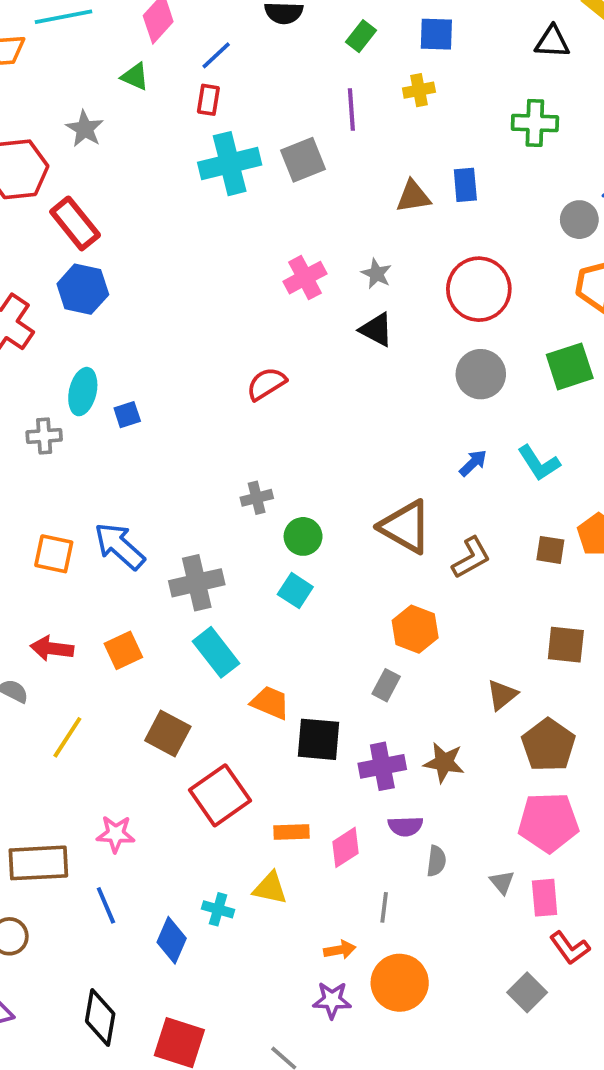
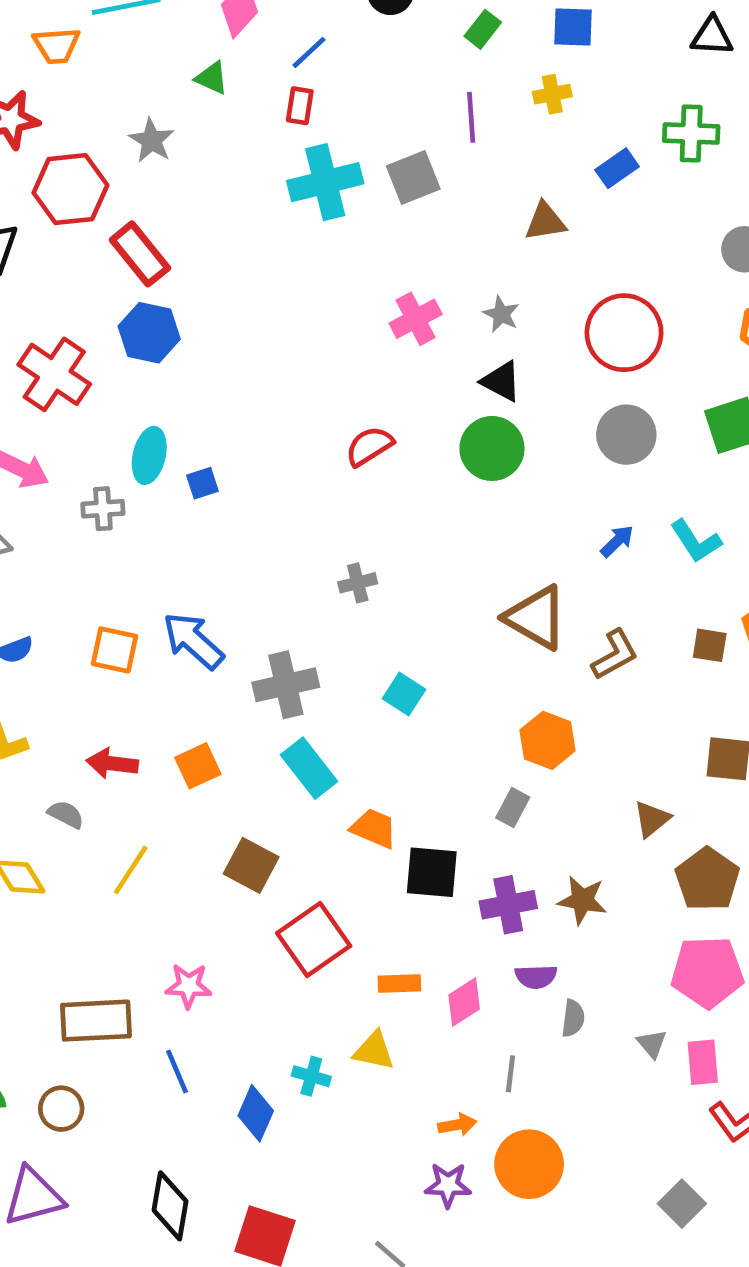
blue rectangle: (465, 185) -> (617, 168), moved, turned 60
green circle: (303, 536) -> (492, 448), moved, size x1.4
gray square: (527, 992) -> (682, 1204), moved

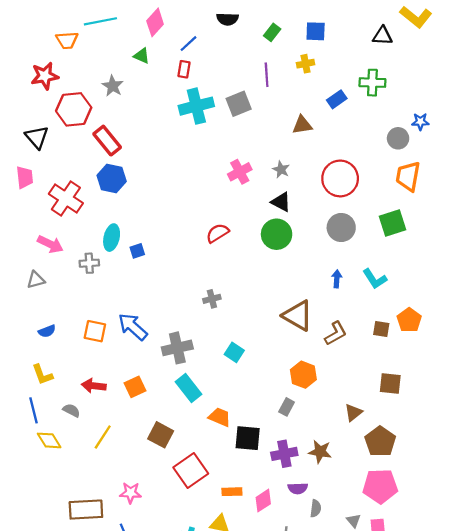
blue arrow: (617, 541) -> (337, 279), turned -42

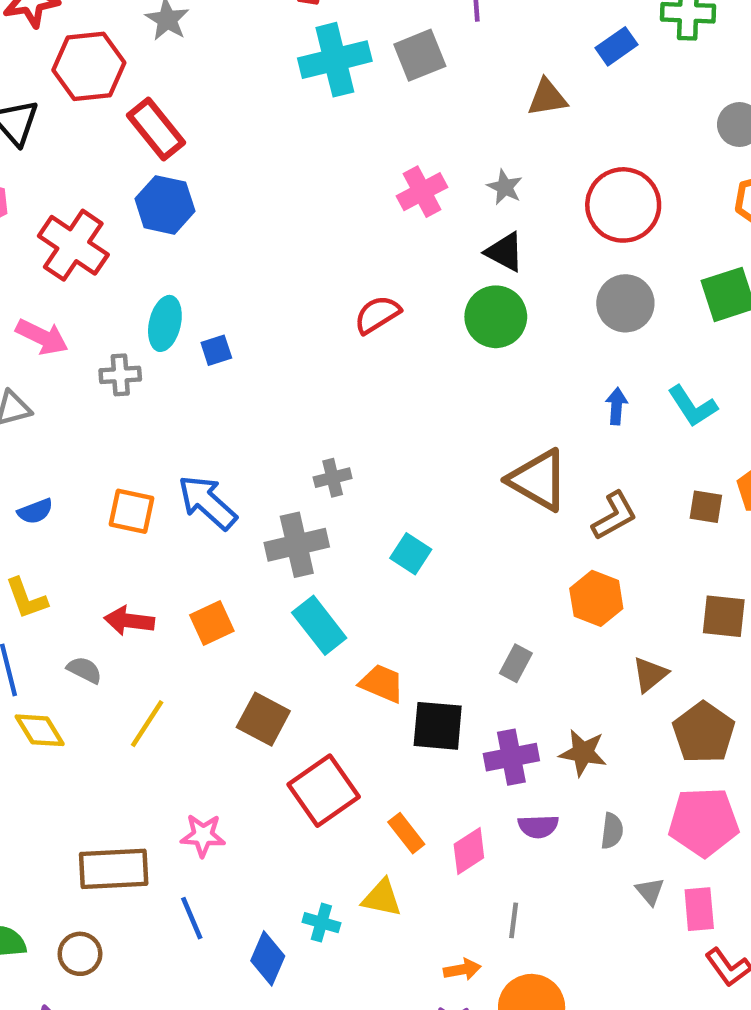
gray cross: (212, 299) -> (333, 478), moved
orange hexagon: (303, 375) -> (596, 598), moved
orange rectangle: (232, 492) -> (406, 833), turned 54
gray semicircle: (316, 508) -> (612, 831), moved

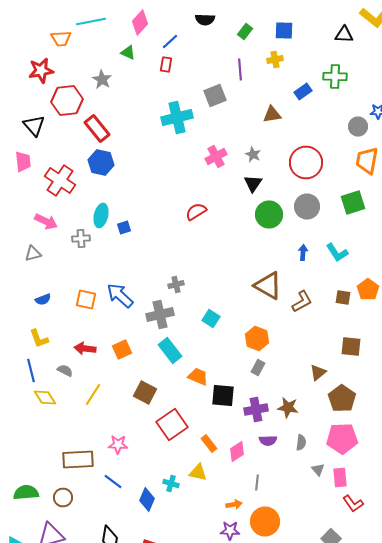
cyan cross: (335, 60) -> (177, 118), moved
black triangle: (505, 252) -> (253, 184), turned 36
green circle: (496, 317) -> (269, 214), moved
orange hexagon: (596, 598) -> (257, 338), moved
blue line: (192, 918) -> (113, 482), turned -30

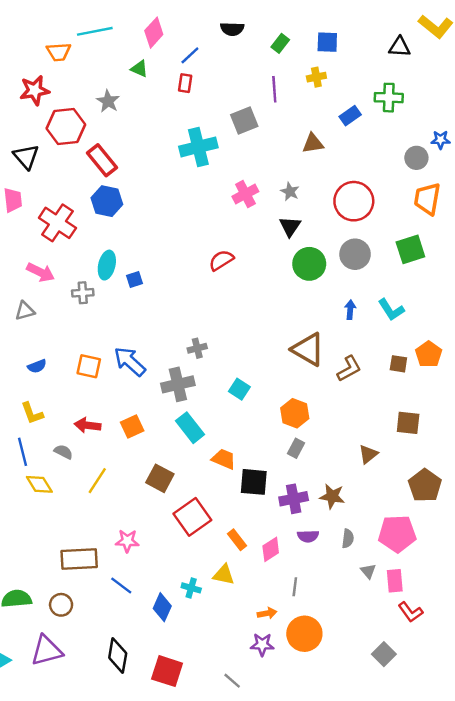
brown pentagon: (342, 398) -> (425, 486), moved

